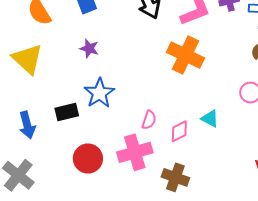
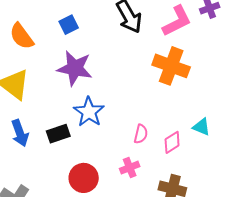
purple star: (89, 48) -> (75, 68), size x1.8
blue arrow: (27, 125) -> (20, 133), moved
pink cross: (135, 152) -> (130, 168), size x0.6

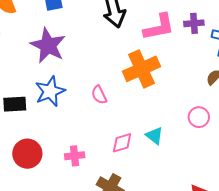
orange cross: (171, 66) -> (141, 69), turned 30
pink semicircle: (141, 134) -> (99, 95), moved, turned 126

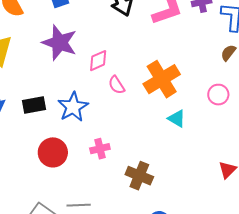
orange cross: (141, 69) -> (162, 79), moved
blue star: (50, 91) -> (73, 107), moved
pink diamond: (122, 143) -> (98, 61), moved

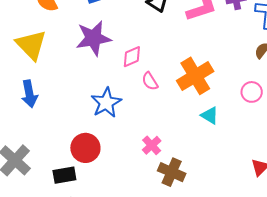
purple star: (60, 43) -> (93, 38), turned -30
black rectangle: (34, 105) -> (64, 175), moved
pink cross: (100, 149) -> (152, 145), moved, turned -30

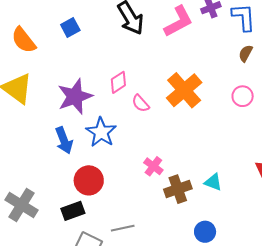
purple star: (93, 38) -> (75, 97), moved
blue arrow: (29, 94) -> (64, 140), moved
cyan triangle: (210, 115) -> (213, 182), moved
brown cross: (172, 172) -> (178, 189), turned -32

